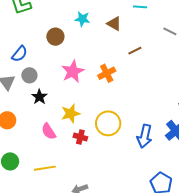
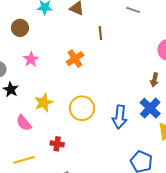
brown line: (135, 51) -> (100, 33), turned -64
pink star: (73, 72) -> (31, 59), moved, size x0.7
red cross: (80, 137) -> (57, 144), moved

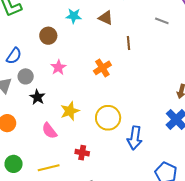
blue arrow: (120, 117) -> (135, 138), moved

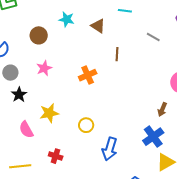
yellow circle: (108, 118) -> (86, 125), size x0.6

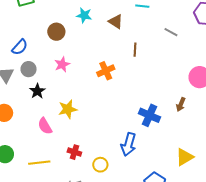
yellow circle: (86, 125) -> (100, 165), moved
blue cross: (153, 137) -> (150, 115), moved, turned -30

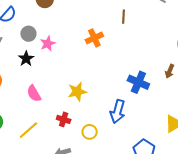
pink star: (62, 64) -> (48, 44), moved
gray circle: (29, 69) -> (28, 34), moved
yellow star: (68, 109) -> (77, 92), moved
yellow line: (39, 163) -> (28, 130), turned -35

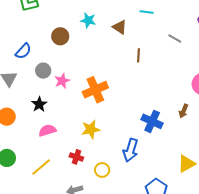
orange cross: (94, 38) -> (95, 90), moved, size x1.4
black star: (26, 59) -> (39, 104), moved
pink semicircle: (34, 93) -> (47, 130), turned 102

